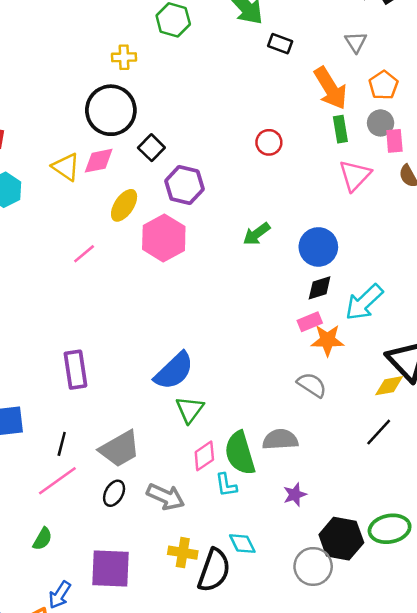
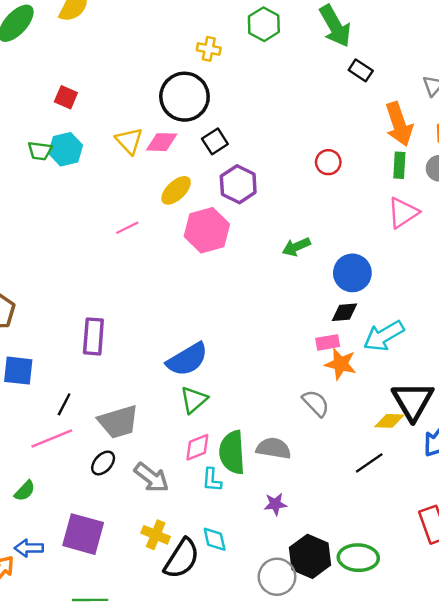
blue arrow: (60, 595) -> (29, 548), turned 44

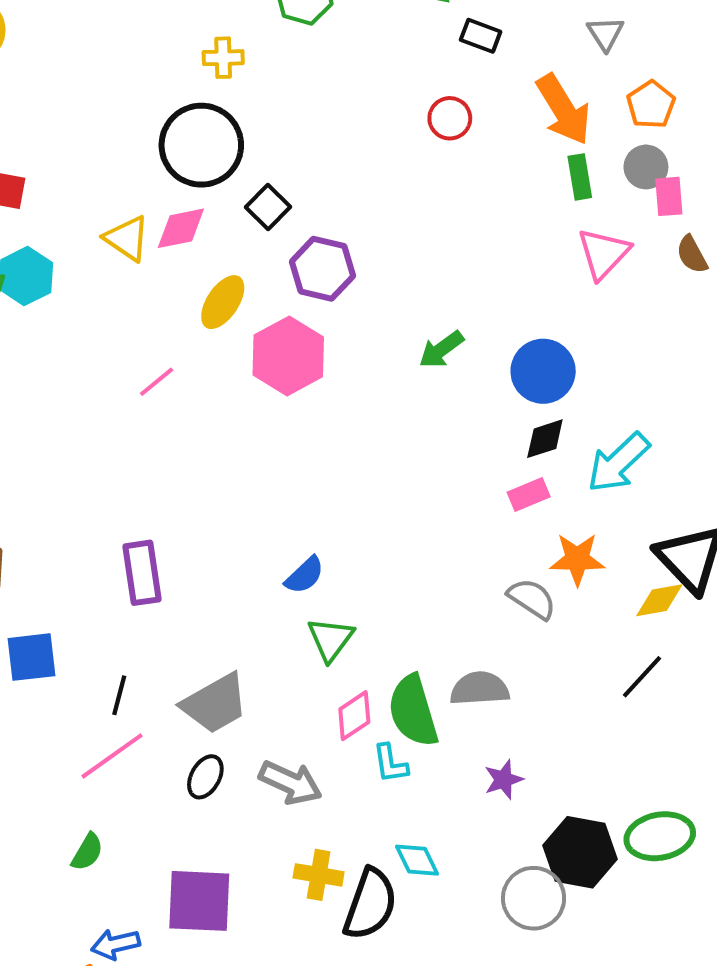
red circle: (328, 162) -> (450, 118), moved
blue semicircle: (187, 359) -> (305, 575), size x0.6
orange star: (341, 364) -> (577, 559), moved

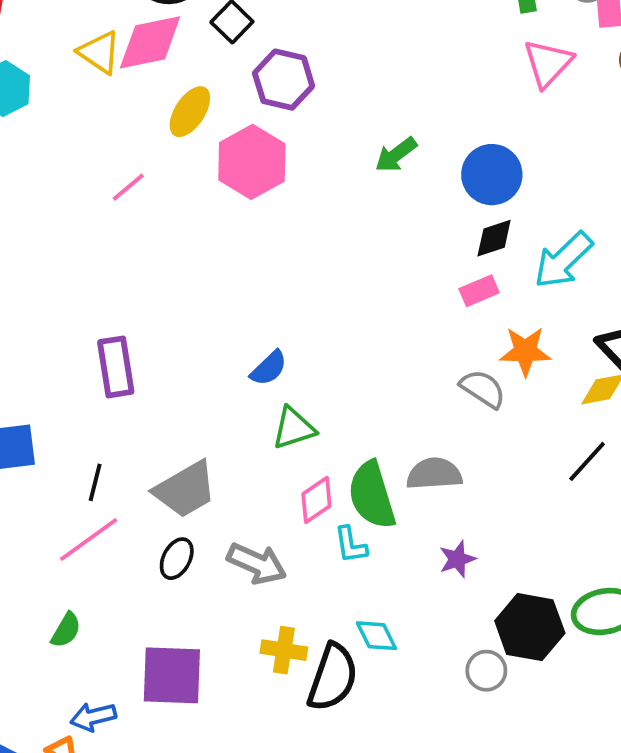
pink diamond: (181, 228) -> (150, 42), size x1.4
green triangle: (331, 639) -> (294, 428), turned 36
gray circle: (534, 898) -> (486, 671), size x0.7

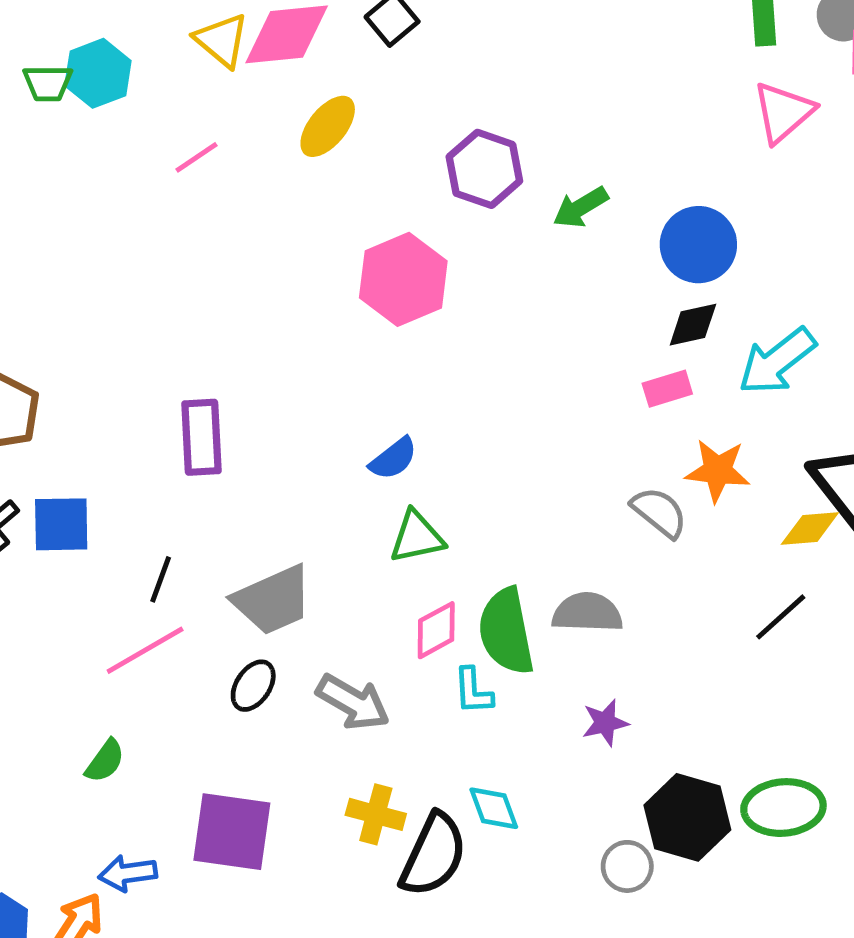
purple hexagon: (284, 80) -> (484, 169), moved
pink hexagon: (252, 162) -> (403, 279), moved
pink line: (128, 187) -> (196, 157), moved

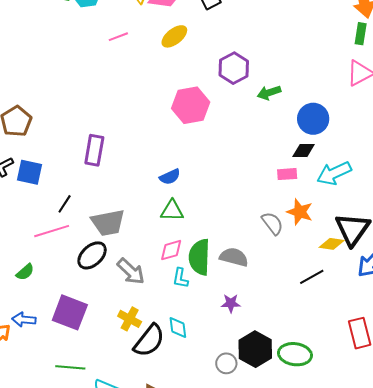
black ellipse: (253, 686) -> (92, 255), size x1.4

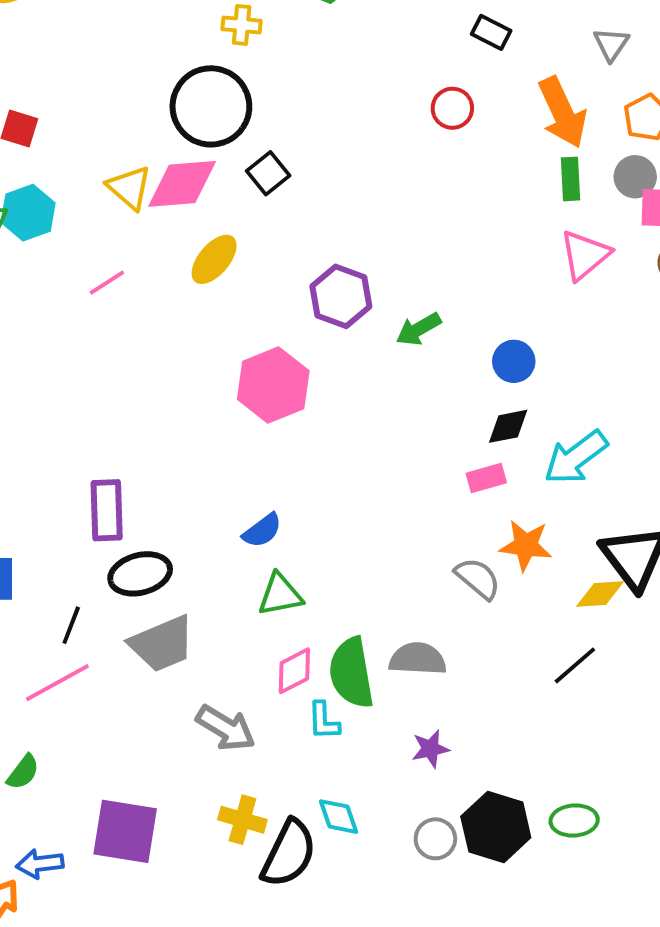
blue circle: (313, 119) -> (514, 361), size x0.7
black ellipse: (92, 255) -> (140, 574), moved, turned 40
green ellipse: (295, 354) -> (574, 821), size x0.7
gray circle: (226, 363) -> (435, 839), moved

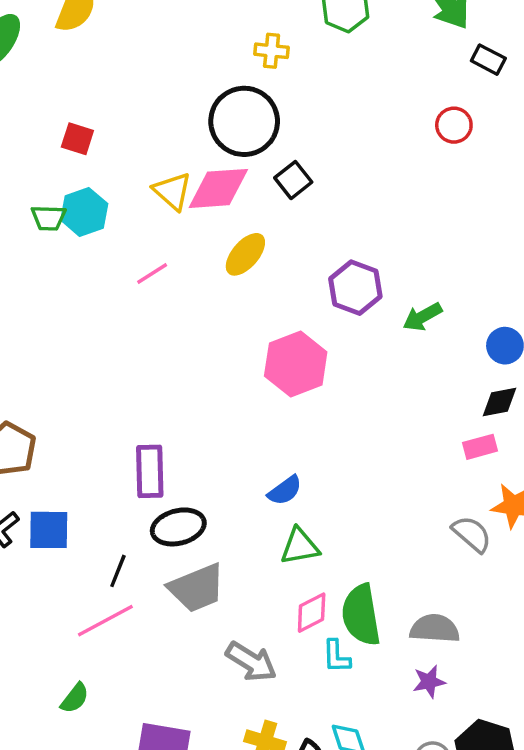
gray semicircle: (418, 659) -> (435, 629), moved

